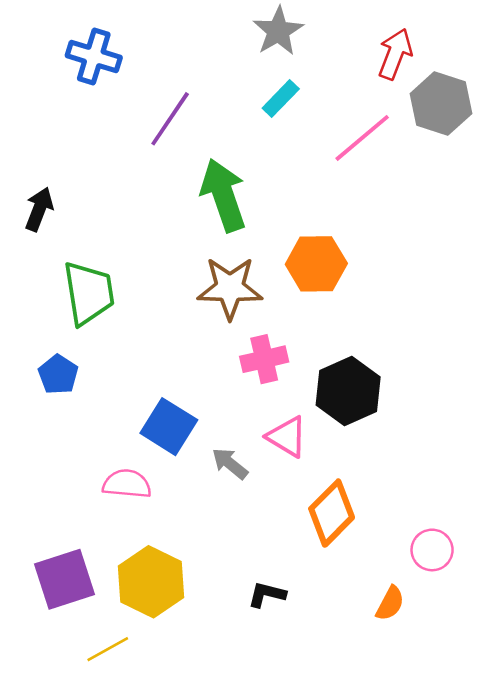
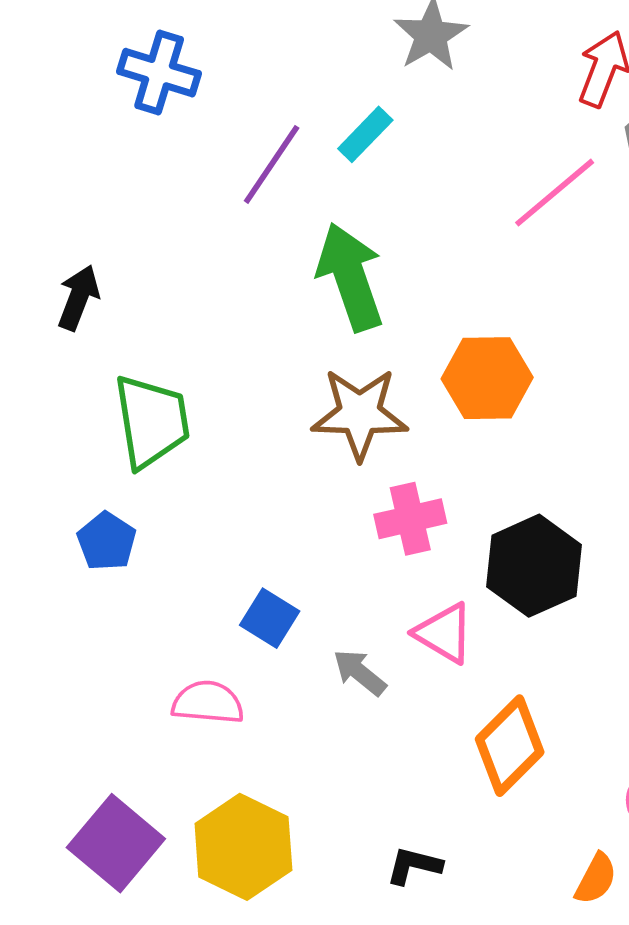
cyan rectangle: (281, 98) -> (365, 134), moved
blue square: (169, 427) -> (270, 618), size x0.7
purple square: (64, 579) -> (116, 843), turned -32

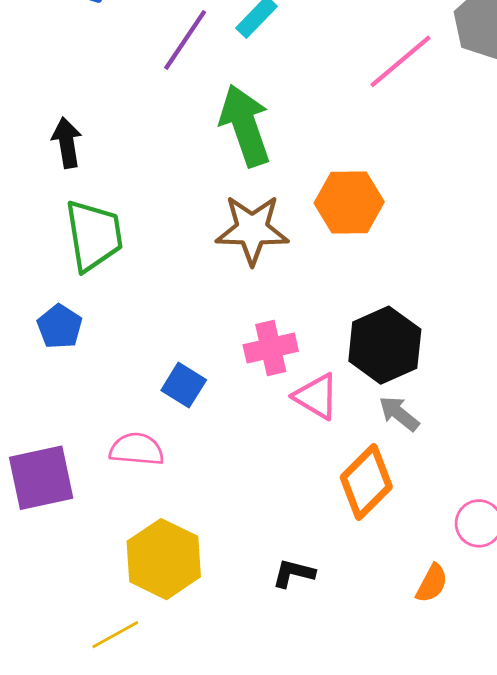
black arrow: (78, 298) -> (67, 143), moved, turned -30
pink cross: (410, 519) -> (271, 348), moved
gray arrow: (360, 673) -> (399, 414), moved
purple square: (116, 843) -> (41, 478), moved, turned 38

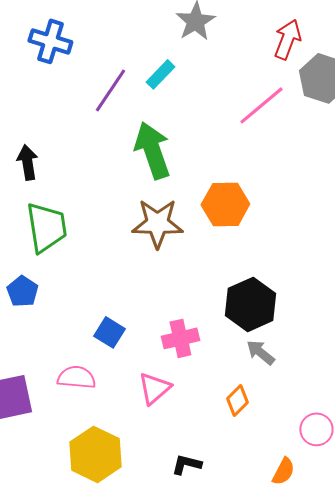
pink cross: (271, 348) -> (180, 338), moved
pink triangle: (316, 396) -> (154, 388), moved, turned 48
orange diamond: (366, 482) -> (237, 400), size x0.6

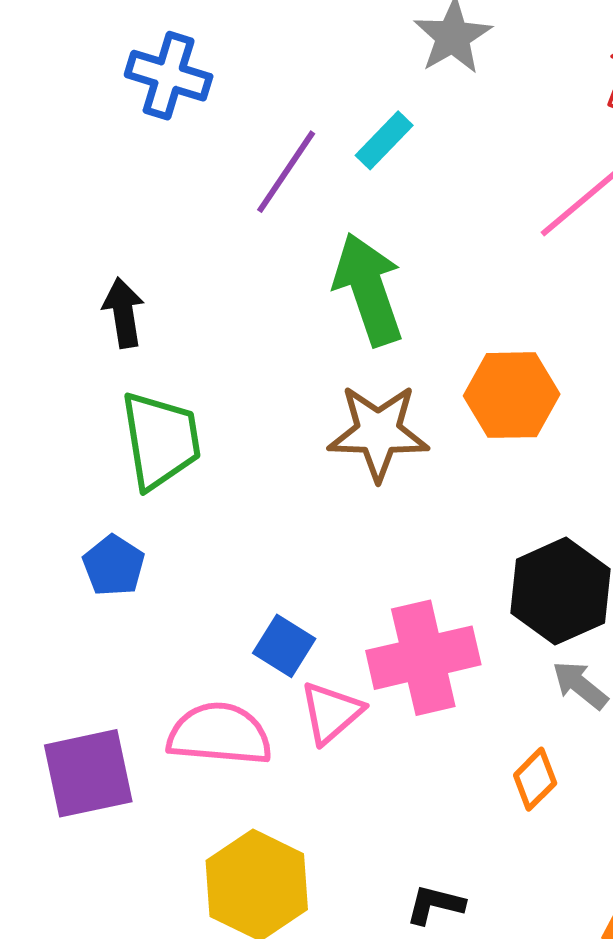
pink cross: (180, 338) -> (423, 658), size x1.5
pink semicircle: (76, 377) -> (220, 734), size x1.4
pink triangle: (154, 388) -> (331, 713), moved

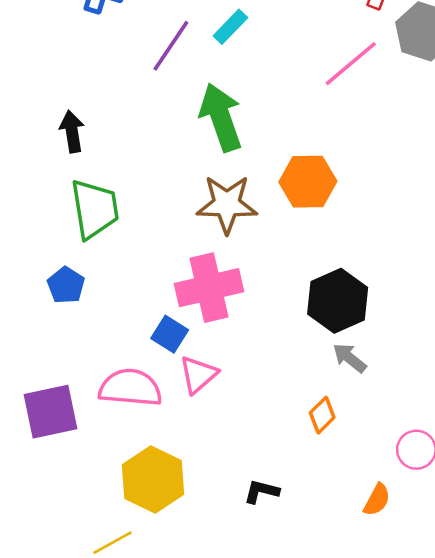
pink cross: (423, 658) -> (209, 288), moved

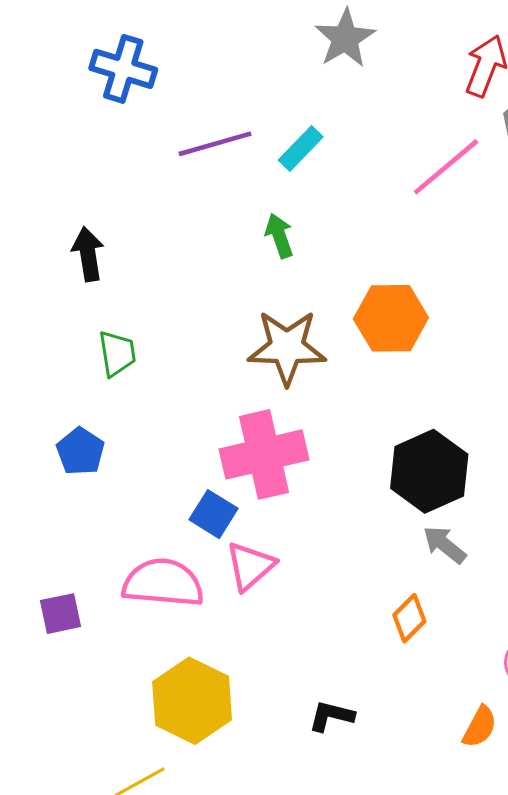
cyan rectangle: (230, 27) -> (301, 148), moved
purple line: (171, 46) -> (215, 144), turned 40
green arrow: (221, 117) -> (279, 236), size x0.5
green trapezoid: (95, 209) -> (117, 353), size x0.6
purple square: (50, 412) -> (61, 614), size x0.6

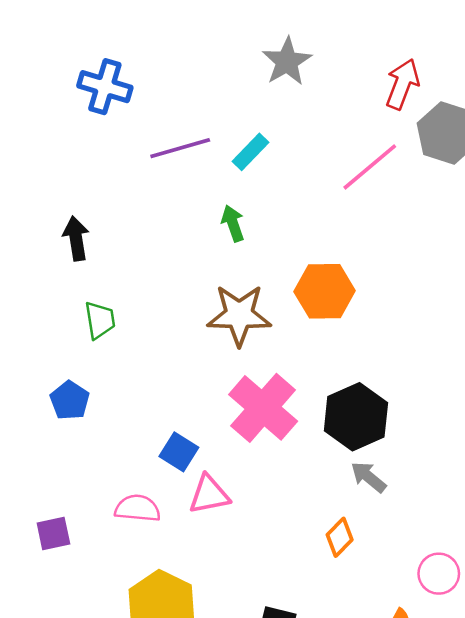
pink cross: (264, 454) -> (263, 408), moved, turned -36
pink triangle: (250, 566) -> (209, 495), turned 30
pink semicircle: (163, 583) -> (138, 508), size x0.7

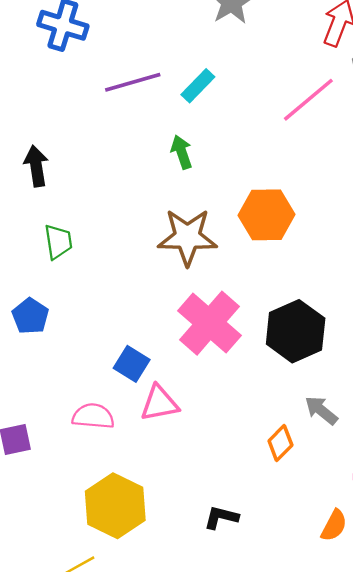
gray arrow: (368, 477) -> (321, 410), moved

